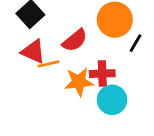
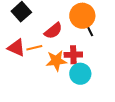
black line: (136, 43) -> (89, 30), moved, turned -56
red triangle: (33, 51) -> (16, 48), moved

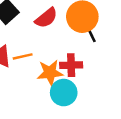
red semicircle: (53, 31) -> (46, 18), moved
cyan circle: (80, 74) -> (64, 93), moved

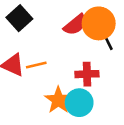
red semicircle: (46, 18) -> (75, 25), moved
orange star: (50, 73) -> (58, 100), moved, turned -30

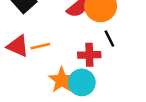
black line: (108, 42) -> (109, 39), moved

